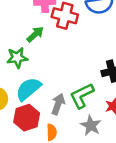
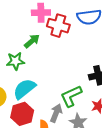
gray arrow: (58, 104) -> (56, 113), moved

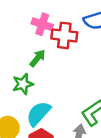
pink cross: (41, 13) -> (42, 24), turned 30

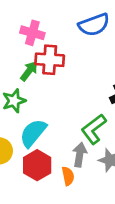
red cross: (64, 35) -> (50, 60), moved

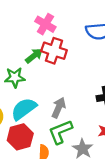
green L-shape: (94, 129) -> (60, 132), moved
gray arrow: (80, 155) -> (59, 108), moved

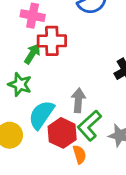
green star: (15, 77) -> (20, 84), turned -30
red hexagon: (20, 137) -> (62, 133), moved

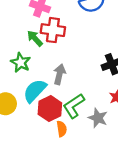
green arrow: (32, 54) -> (35, 38), turned -84
gray arrow: (78, 100) -> (59, 74), moved

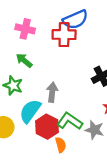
red cross: (53, 30) -> (64, 35), moved
green L-shape: (74, 106) -> (70, 121), turned 75

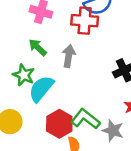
gray arrow: (52, 92) -> (69, 56), moved
cyan semicircle: (30, 111) -> (41, 89), moved

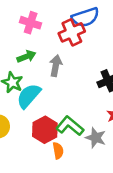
red cross: (85, 21) -> (72, 32), turned -30
green arrow: (38, 47) -> (26, 56), turned 114

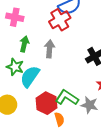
pink cross: (31, 23) -> (15, 17), moved
green arrow: (26, 56) -> (24, 44), turned -49

